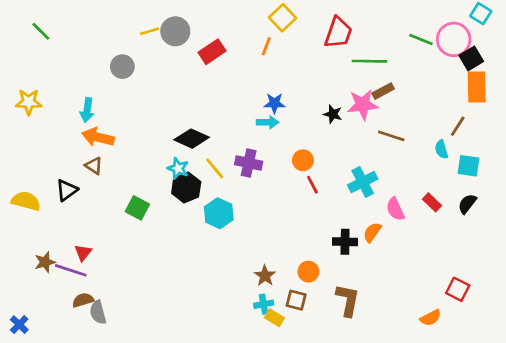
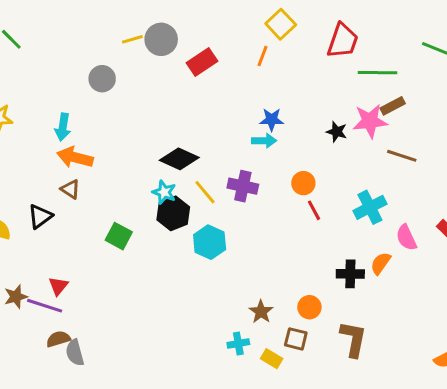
cyan cross: (264, 304) -> (238, 344), moved

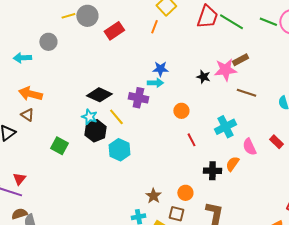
green line: (378, 73) -> (231, 22), moved, turned 30
cyan arrow: (63, 127) -> (22, 58), moved, turned 78
purple cross: (243, 186) -> (138, 98), moved
red line: (314, 210) -> (191, 140), moved

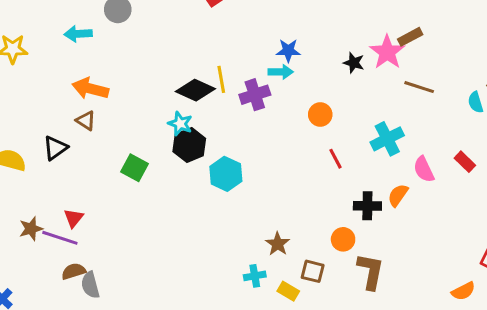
pink star: (225, 70) -> (387, 52), turned -30
purple cross: (138, 98) -> (255, 95), turned -30
yellow line: (116, 117) -> (221, 79), moved, turned 30
orange circle: (185, 193) -> (343, 239), moved

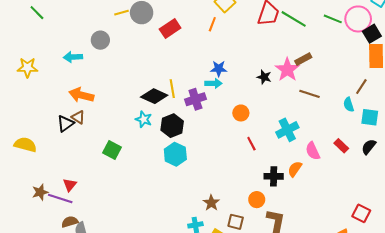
black hexagon: (189, 145) -> (172, 126), moved
black triangle: (55, 148) -> (65, 124), moved

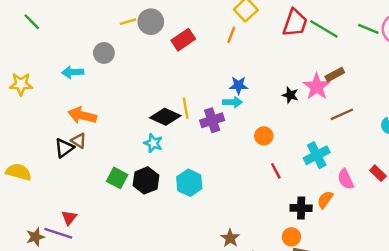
brown line: (310, 94) -> (342, 114), turned -42
black hexagon: (172, 126) -> (146, 180), moved
brown star: (40, 192) -> (35, 237), moved
orange circle: (257, 200) -> (291, 237), moved

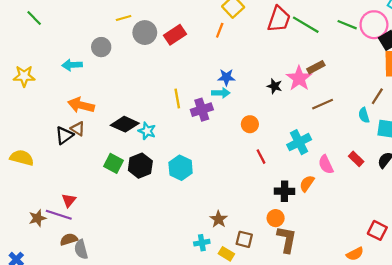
gray circle: (151, 22) -> (145, 33), moved
black diamond: (165, 117) -> (125, 124), moved

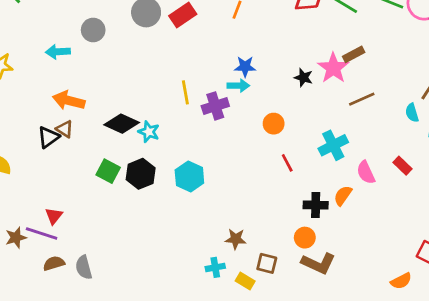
brown star: (219, 219) -> (236, 239), turned -30
brown L-shape: (287, 239) -> (318, 263), turned 104
gray semicircle: (81, 249) -> (84, 267), moved

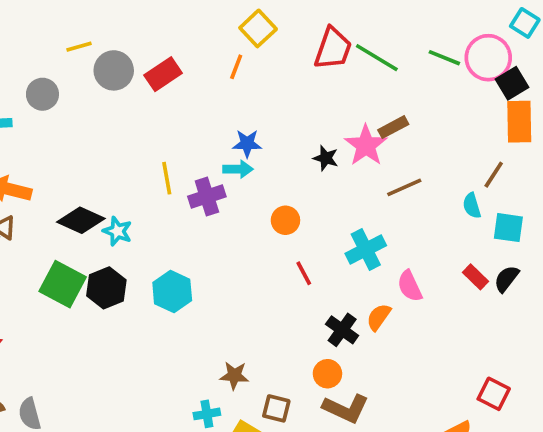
red rectangle: (402, 166) -> (475, 277), moved
green square: (108, 171) -> (63, 284), size x1.4
black cross: (316, 205) -> (342, 330), turned 35

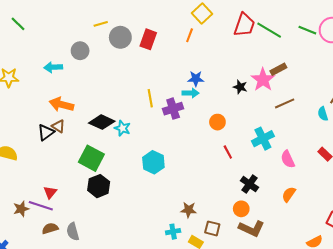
red rectangle: (163, 74) -> (148, 39), turned -36
black hexagon: (106, 288) -> (99, 186), moved
orange semicircle: (379, 317) -> (289, 194), moved

